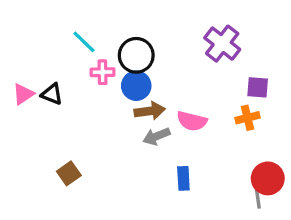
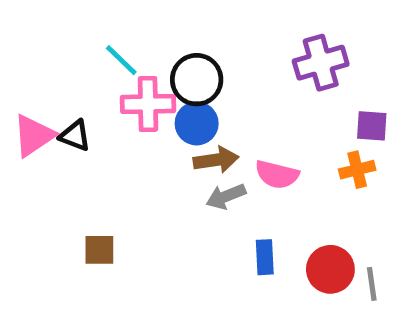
purple cross: (222, 44) -> (321, 63), turned 36
pink cross: (103, 72) -> (148, 104), size x1.5
pink triangle: (23, 94) -> (34, 136), size x1.4
brown square: (69, 173) -> (99, 250), turned 35
red circle: (268, 178) -> (330, 269), moved

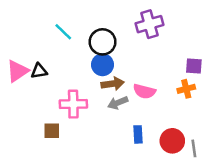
purple cross: (321, 63) -> (149, 24), moved
pink cross: (148, 104) -> (73, 104), moved
black triangle: (75, 136) -> (39, 71), turned -30

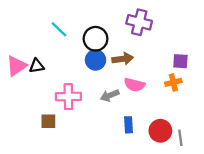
purple cross: (149, 24) -> (139, 22), turned 30
brown arrow: (113, 84) -> (123, 59), moved

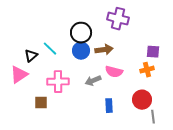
cyan line: (59, 29) -> (50, 49), moved
pink triangle: (16, 66) -> (19, 75), moved
black triangle: (37, 66) -> (31, 56), turned -32
red circle: (160, 131) -> (142, 100), moved

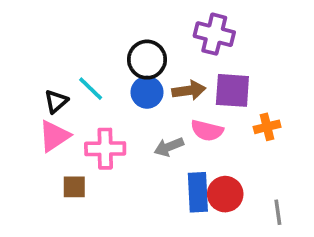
purple square: (153, 52) -> (232, 90), moved, size x1.5
pink triangle: (19, 75) -> (54, 136), moved
red circle: (142, 100) -> (225, 194), moved
blue rectangle: (109, 106) -> (198, 192), size x1.5

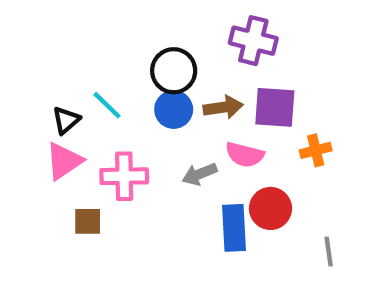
red circle: (225, 194) -> (270, 208), moved

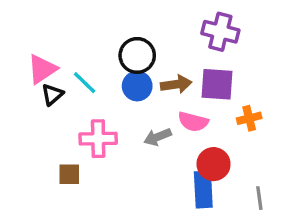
purple cross: (253, 41) -> (220, 32), moved
pink triangle: (64, 161) -> (42, 69), moved
blue rectangle: (234, 228) -> (203, 190), moved

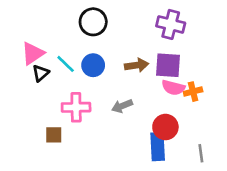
black circle: (137, 55) -> (93, 22), moved
blue circle: (137, 86) -> (93, 65), moved
pink semicircle: (193, 122) -> (173, 88), moved

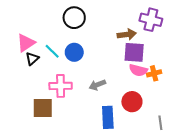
purple cross: (171, 24) -> (151, 20), moved
brown arrow: (137, 65) -> (127, 34), moved
brown square: (54, 135) -> (43, 108), size x1.5
blue rectangle: (158, 147) -> (108, 117), moved

